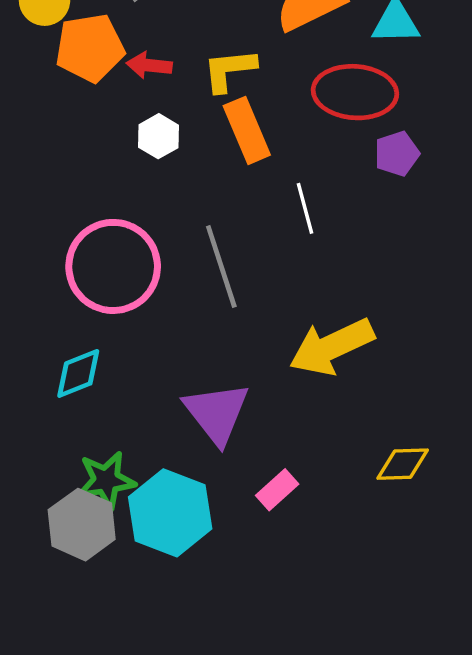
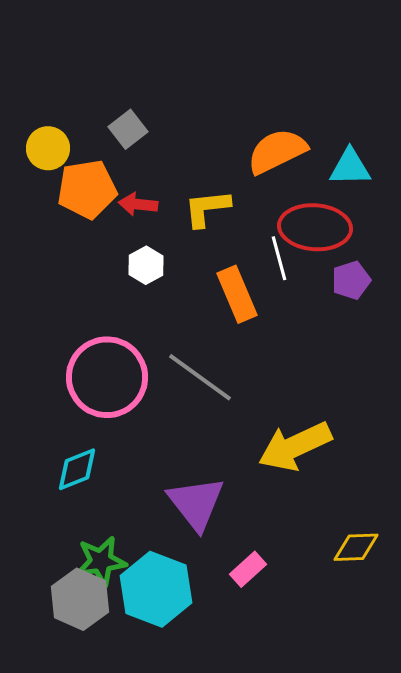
orange rectangle: (247, 130) -> (237, 294), moved
white line: (305, 208) -> (279, 258), moved
gray line: (221, 266) -> (200, 377), turned -36

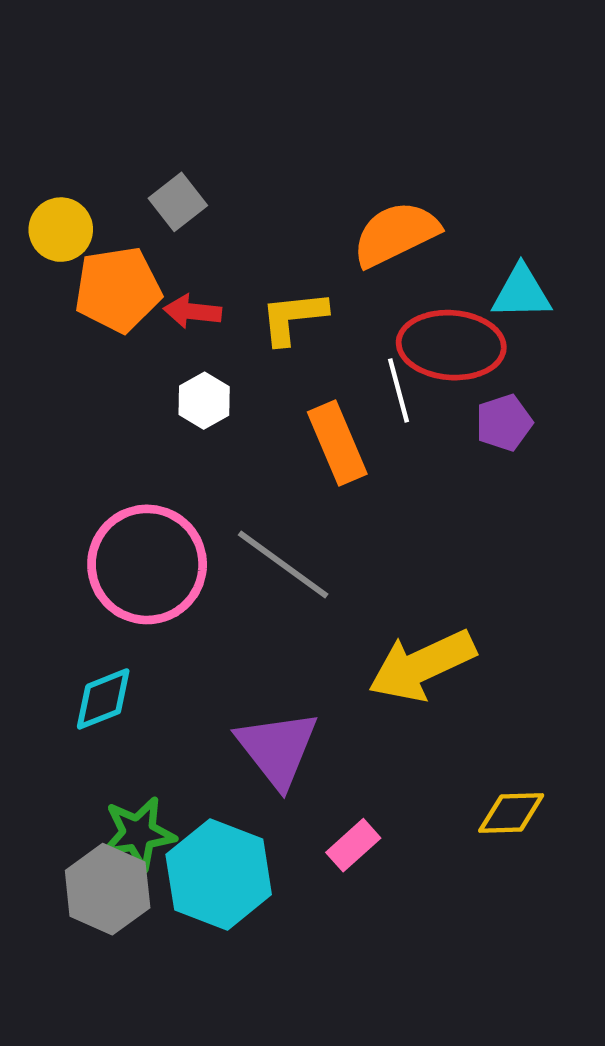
cyan triangle: (350, 167) -> (521, 292), moved

